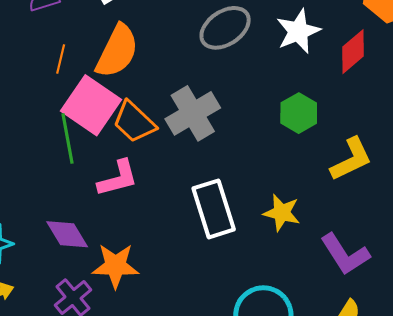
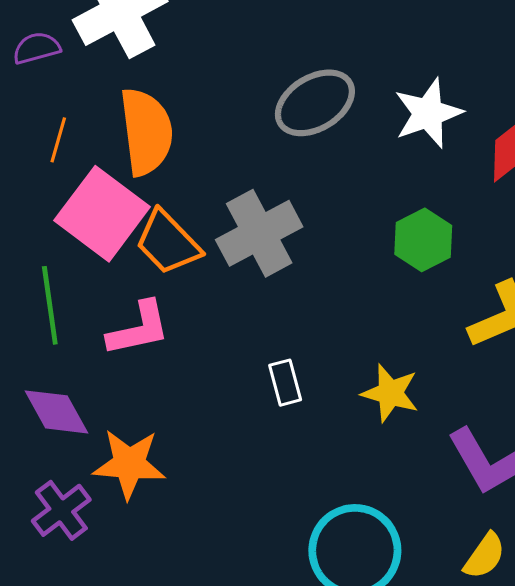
orange semicircle: (117, 51) -> (146, 132), turned -36
green line: (67, 138) -> (50, 305), moved
white rectangle: (214, 209) -> (285, 383), size x0.5

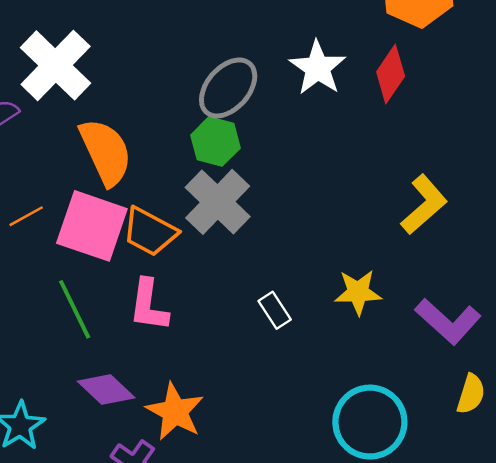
orange line: (58, 140) -> (26, 216), moved, turned 63
green hexagon: (423, 240) -> (215, 142), moved
pink L-shape: (139, 329) -> (149, 305), turned 128
orange star: (129, 464) -> (175, 412), turned -30

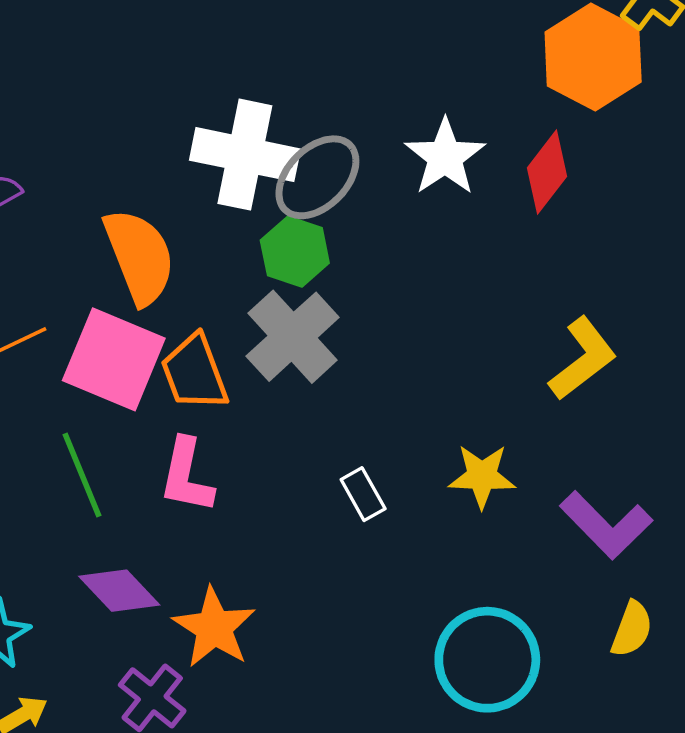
white cross: (56, 65) -> (245, 155), moved, turned -36
orange trapezoid: (150, 232) -> (194, 373), turned 38

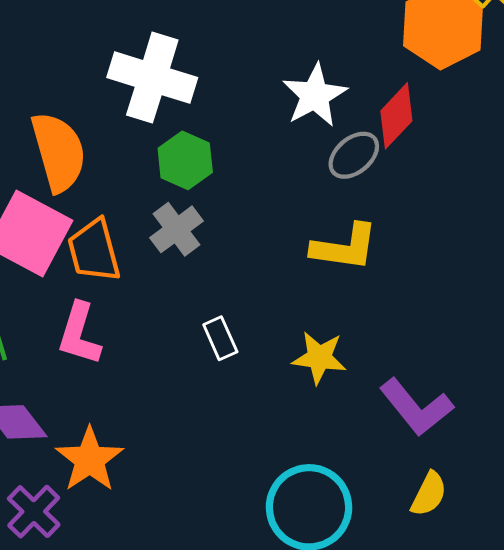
gray ellipse: (317, 177) -> (354, 155), moved, size x0.7
gray cross: (293, 337) -> (177, 229), size x0.7
yellow L-shape: (583, 359) -> (345, 247), moved, turned 40
white rectangle: (363, 494) -> (220, 338), moved

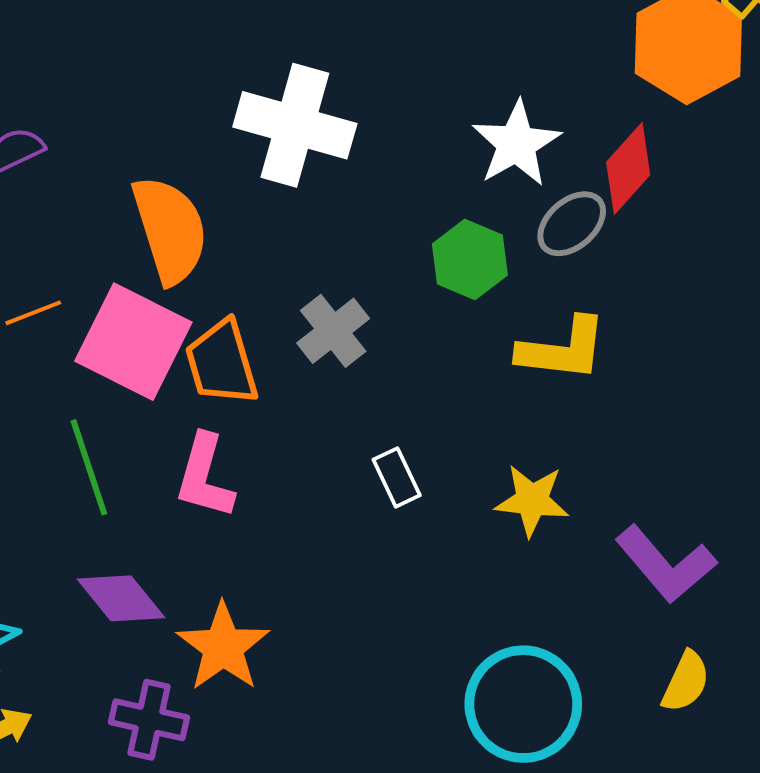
green hexagon: (185, 160) -> (470, 260), moved
purple cross: (34, 512) -> (149, 720), turned -30

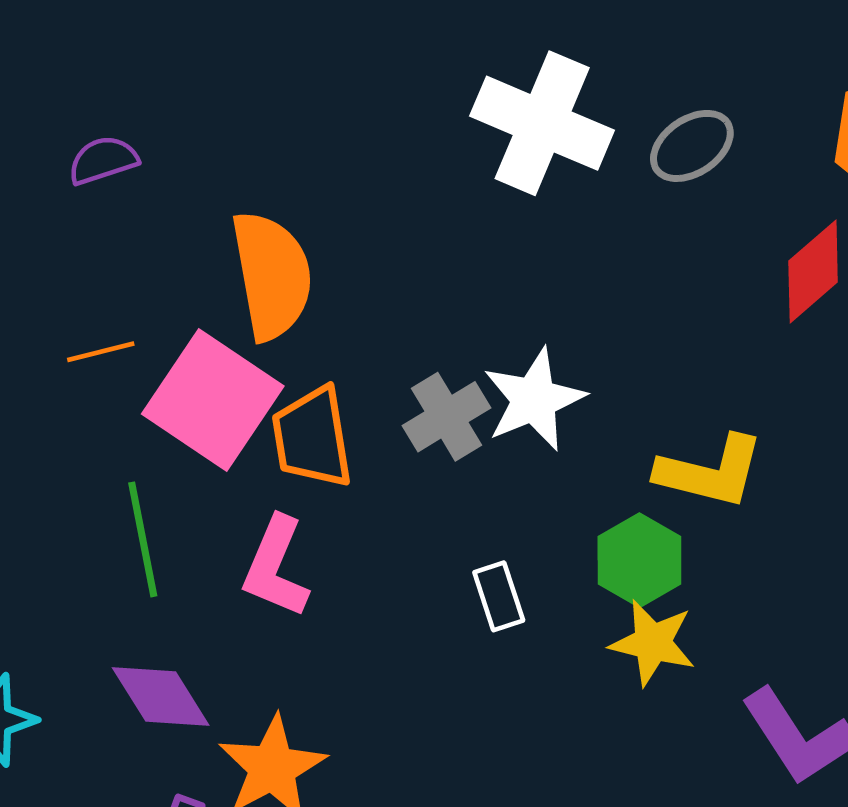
white cross: (295, 125) -> (542, 123), moved
white star: (516, 144) -> (534, 400), moved
gray ellipse: (572, 224) -> (692, 146), moved
green hexagon: (470, 260) -> (639, 560), moved

